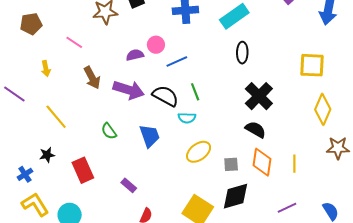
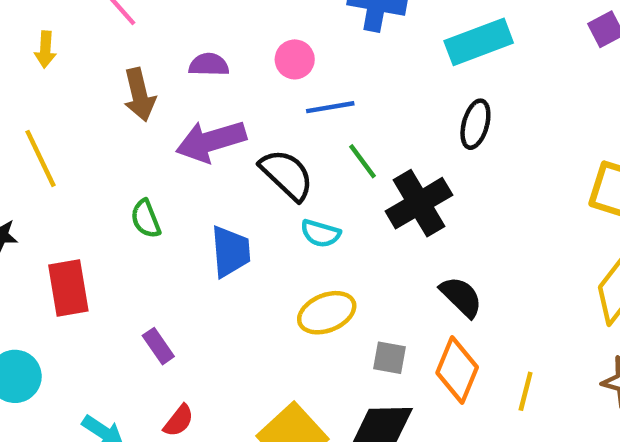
purple semicircle: (135, 55) -> (209, 65), moved
purple arrow: (129, 90) -> (211, 141), turned 132
green line: (195, 92) -> (362, 161), moved, turned -30
black cross: (259, 96) -> (419, 203), moved

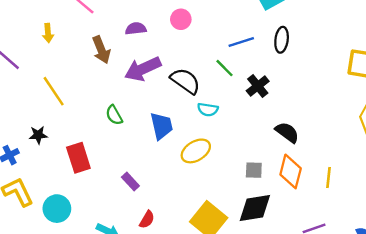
blue line: (330, 107) -> (241, 42), moved
black cross: (419, 203) -> (258, 86), size x0.7
yellow ellipse: (327, 313) -> (196, 151), moved

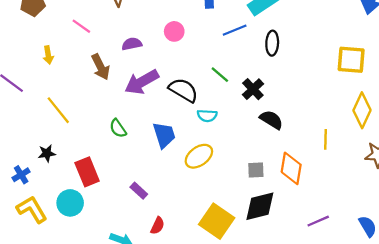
blue line: (241, 42) -> (235, 30), moved
black semicircle: (287, 132) -> (271, 120), moved
yellow line: (329, 177) -> (325, 139), moved
cyan circle: (57, 209) -> (70, 203), moved

